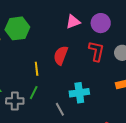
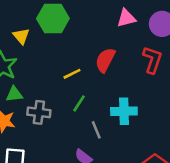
yellow line: (37, 69) -> (72, 74), turned 64
green line: (34, 93) -> (79, 103), moved

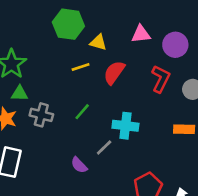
yellow triangle: (21, 36) -> (98, 42), moved, turned -42
yellow line: (72, 74) -> (81, 67), moved
gray line: (96, 130) -> (104, 148), moved, turned 60

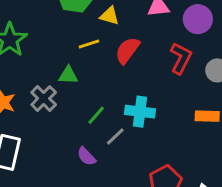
green triangle: (20, 93) -> (68, 75), moved
green line: (82, 112) -> (96, 115), moved
gray cross: (41, 115) -> (44, 99), turned 30

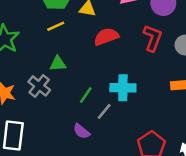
yellow line: (89, 44) -> (56, 26), moved
red semicircle: (127, 50) -> (106, 37), turned 40

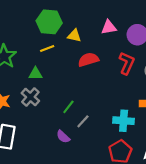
green triangle: (58, 64) -> (36, 74), moved
cyan cross: (123, 88) -> (124, 121), moved

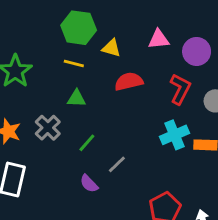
yellow line: (47, 48) -> (74, 63), turned 32
green triangle: (36, 74) -> (76, 98), moved
green line: (68, 107) -> (87, 143), moved
cyan cross: (124, 121) -> (174, 135), moved, turned -30

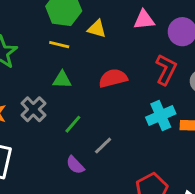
red semicircle: (129, 81) -> (113, 78), moved

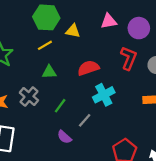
yellow line: (59, 45) -> (45, 45), turned -40
cyan cross: (161, 116) -> (104, 95), moved

